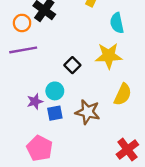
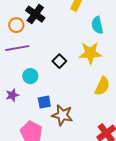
cyan circle: (55, 91) -> (30, 76), moved
purple star: (35, 101) -> (12, 95), moved
brown star: (88, 112) -> (62, 115), moved

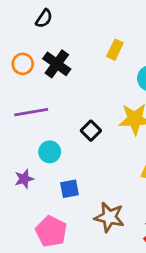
orange circle: (16, 25) -> (23, 64), moved
brown star: (62, 115) -> (109, 217), moved

